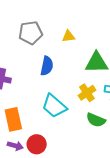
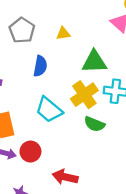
gray pentagon: (31, 33) -> (22, 30), turned -30
yellow cross: (87, 93) -> (84, 95), size x1.4

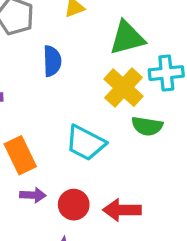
cyan trapezoid: (49, 110) -> (86, 143), moved
red circle: (30, 152) -> (74, 205), moved

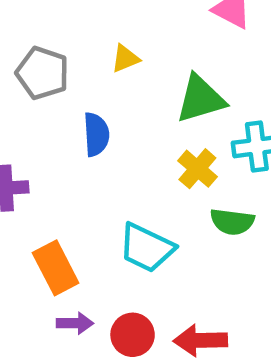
yellow cross: (123, 88) -> (197, 169), size x0.7

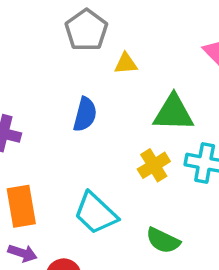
gray pentagon: (42, 73) -> (86, 30), moved
green semicircle: (232, 222) -> (163, 241), moved

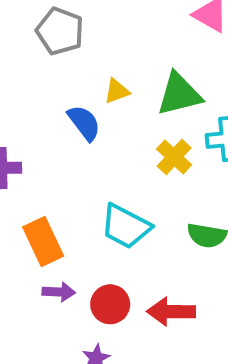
yellow triangle: (126, 64) -> (117, 91), moved
blue semicircle: (85, 114) -> (84, 123), turned -36

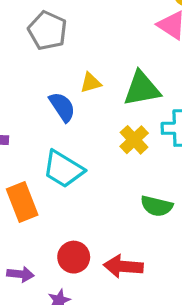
cyan trapezoid: (126, 226) -> (63, 169), moved
purple arrow: (59, 292) -> (20, 274), moved

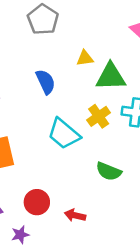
yellow triangle: (91, 83) -> (85, 58), moved
cyan trapezoid: (63, 169) -> (64, 134), moved
red arrow: (123, 266) -> (75, 215), size x0.7

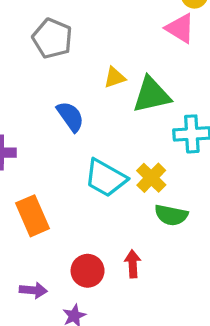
yellow cross: (99, 116) -> (151, 178), moved
red arrow: (75, 215) -> (133, 264), moved, turned 84

